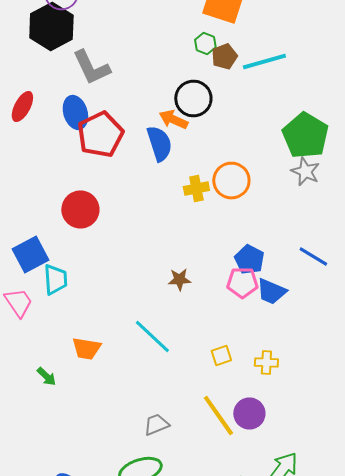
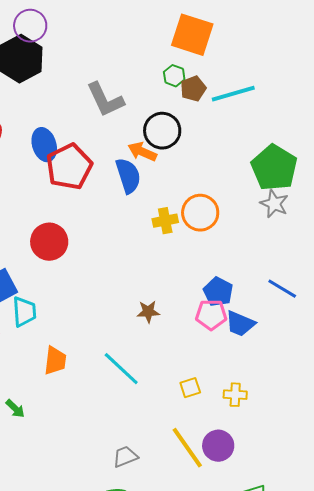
gray L-shape: (91, 68) -> (105, 100), moved
orange trapezoid: (86, 348) -> (55, 361), moved, turned -92

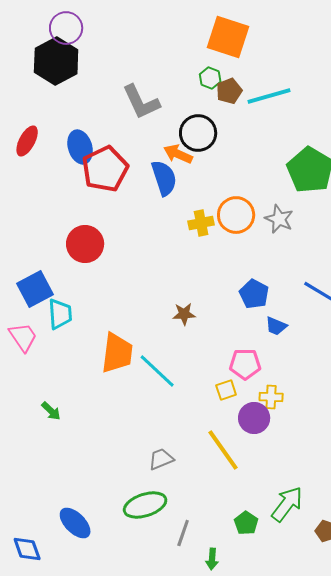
gray star: (274, 204) -> (279, 219), moved
pink pentagon: (211, 315) -> (245, 364), moved
blue trapezoid: (240, 324) -> (276, 326), size x0.7
orange trapezoid: (55, 361) -> (117, 353), moved, size x1.4
purple circle: (218, 446) -> (254, 418), moved

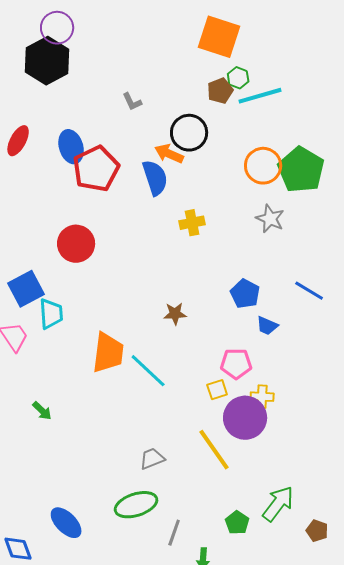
green hexagon: (210, 78) -> (238, 78), moved
gray L-shape: (141, 102) -> (132, 102), size x0.5
orange circle: (236, 215) -> (263, 166), moved
purple circle: (254, 418) -> (245, 418), size x1.4

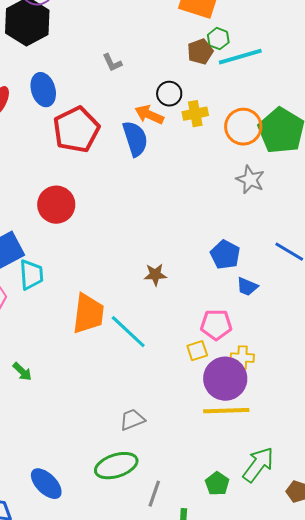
black circle: (189, 133) -> (169, 94), size x0.7
blue ellipse: (71, 147) -> (43, 90), moved
yellow cross: (192, 223) -> (195, 114), moved
yellow line: (214, 450) -> (226, 411), moved, turned -57

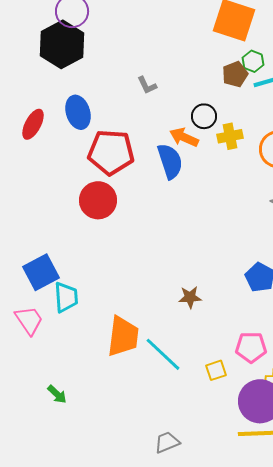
red pentagon: (76, 130) -> (111, 152), turned 30
red circle: (56, 205) -> (98, 200), moved
yellow square: (197, 351) -> (216, 370), moved

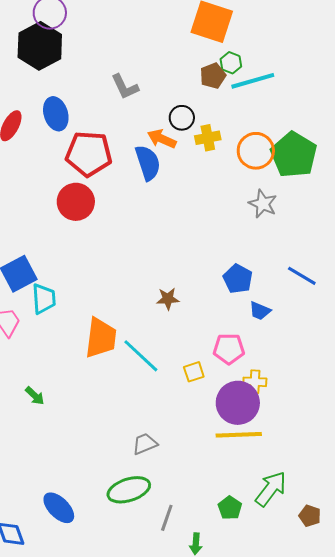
gray L-shape: (147, 85) -> (125, 87), size x1.4

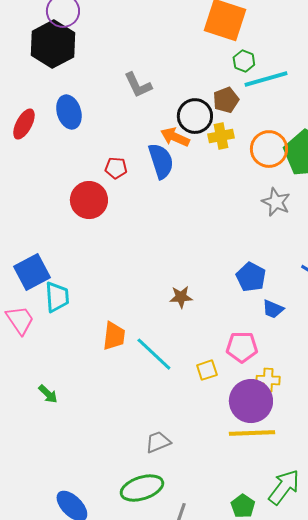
brown pentagon: (213, 76) -> (226, 100), moved
black circle: (182, 118) -> (195, 116), size x1.4
red pentagon: (89, 154) -> (116, 168), moved, size x0.5
orange trapezoid: (101, 338) -> (114, 336), size x0.7

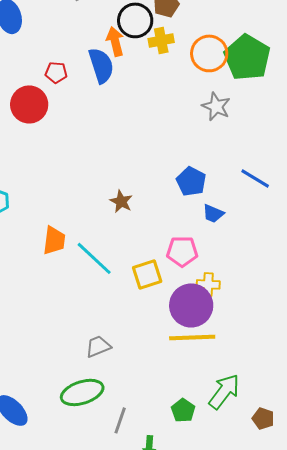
orange arrow: (175, 137) -> (115, 41), turned 52
brown star: (181, 297) -> (121, 201), turned 30
yellow square: (207, 370) -> (147, 274), size x1.4

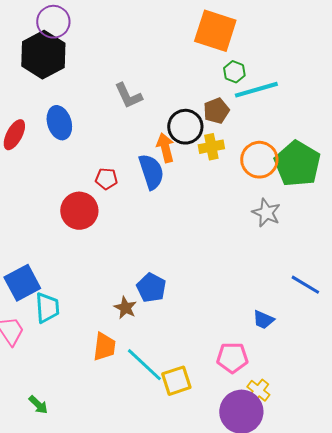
blue pentagon: (191, 181) -> (151, 288), moved
brown star: (121, 201) -> (125, 308), moved
yellow square: (147, 274) -> (176, 381), moved
yellow cross: (208, 284) -> (258, 391), turned 35

